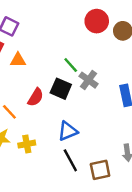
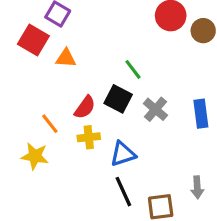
gray cross: (88, 80) -> (155, 109), moved
yellow cross: (27, 144) -> (89, 137), moved

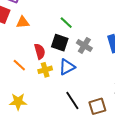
red semicircle: (85, 107) -> (40, 51), turned -42
blue triangle: (123, 154) -> (67, 67), moved
yellow star: (35, 156) -> (18, 102), moved

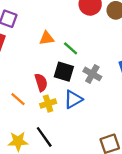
orange triangle: (23, 22) -> (47, 38), moved
black line: (72, 101) -> (44, 137), moved

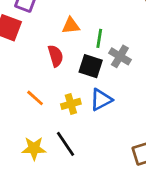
green line: (71, 48) -> (99, 38), turned 56
gray cross: (92, 74) -> (120, 56), moved
red semicircle: (41, 82) -> (56, 56), moved

